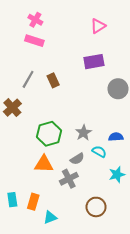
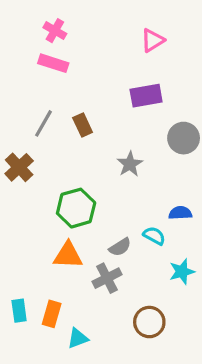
gray star: (83, 133) -> (130, 164), moved

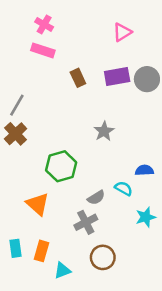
gray line: (43, 123) -> (17, 105), moved
brown rectangle: (83, 125) -> (78, 78), moved
gray circle: (184, 138) -> (147, 79), moved
orange triangle: (68, 255) -> (38, 204), moved, turned 40
brown circle: (149, 322) -> (103, 257), moved

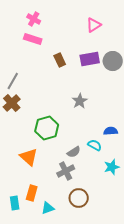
cyan rectangle: (16, 248) -> (15, 203), moved

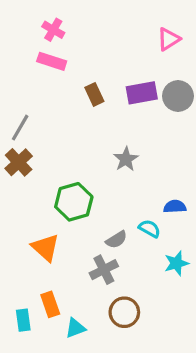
pink triangle: (94, 25) -> (169, 39), moved
orange rectangle: (32, 193) -> (50, 304), turned -35

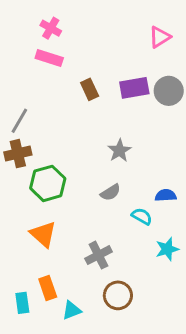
brown cross: (19, 162) -> (18, 154), turned 30
green hexagon: (74, 202) -> (48, 183), moved
gray semicircle: (116, 240) -> (110, 192), moved

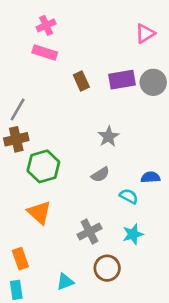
pink cross: (51, 28) -> (46, 25), turned 36
cyan star: (167, 249) -> (133, 234), moved
orange rectangle: (48, 288) -> (20, 259), moved
cyan rectangle: (22, 303) -> (16, 290), moved

